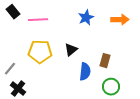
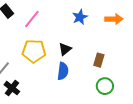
pink line: (38, 20) -> (32, 19), turned -48
blue semicircle: (85, 72) -> (63, 71), moved

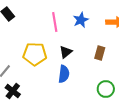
pink line: (32, 19) -> (55, 22), moved, turned -48
brown rectangle: (99, 60) -> (100, 53), moved

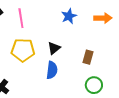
pink line: (55, 22) -> (21, 18), moved
brown rectangle: (100, 53) -> (88, 57), moved

